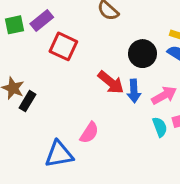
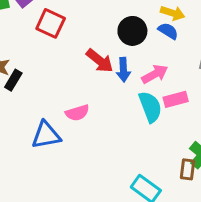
cyan semicircle: (160, 127) -> (150, 107), size x1.5
pink semicircle: (89, 133) -> (77, 113), turned 40

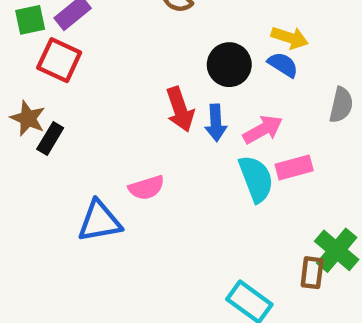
red square: (51, 23) -> (59, 60), moved
red arrow: (100, 61) -> (180, 109), turned 32

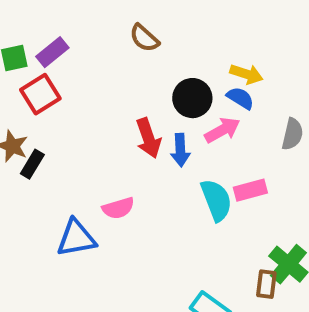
red square: (59, 60) -> (40, 94), turned 33
pink arrow: (263, 130) -> (222, 130), moved

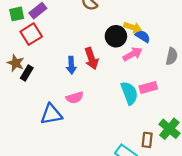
yellow arrow: (246, 74) -> (133, 27), moved
blue arrow: (180, 150) -> (71, 65), moved
brown rectangle: (266, 284) -> (147, 140), moved

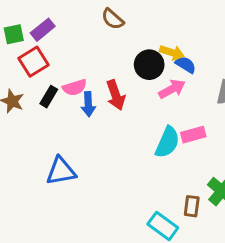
black rectangle: (27, 73) -> (49, 97), moved
cyan semicircle: (129, 93) -> (167, 142), turned 45
pink semicircle: (75, 98) -> (75, 87), moved

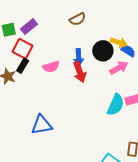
brown semicircle: (113, 19) -> (78, 19), turned -70
red square: (34, 62) -> (23, 49), turned -30
black rectangle: (49, 97) -> (23, 66), moved
blue arrow: (88, 104) -> (79, 57), moved

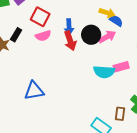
red square: (23, 49) -> (40, 17), moved
black circle: (103, 51) -> (91, 35), moved
cyan semicircle: (116, 105) -> (104, 72), turned 70

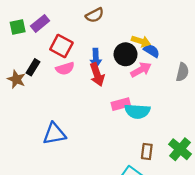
black circle: (91, 35) -> (125, 54), moved
pink rectangle: (121, 67) -> (121, 104), moved
brown rectangle: (120, 114) -> (147, 152), moved

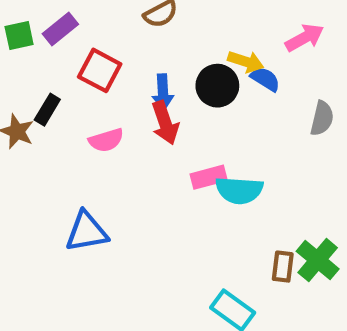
pink semicircle: (65, 69) -> (106, 140), moved
pink arrow: (141, 70) -> (305, 38), moved
brown rectangle: (147, 152) -> (283, 267), moved

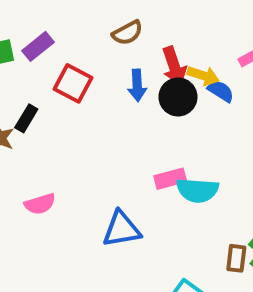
blue arrow: (163, 92) -> (137, 85), moved
red arrow: (165, 123) -> (174, 66), moved
pink semicircle: (106, 140) -> (40, 204), moved
blue triangle: (87, 232) -> (122, 229), moved

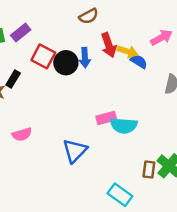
brown semicircle: (127, 33) -> (89, 16), moved
black circle: (178, 97) -> (66, 63), moved
blue triangle: (122, 229) -> (75, 151), turned -36

